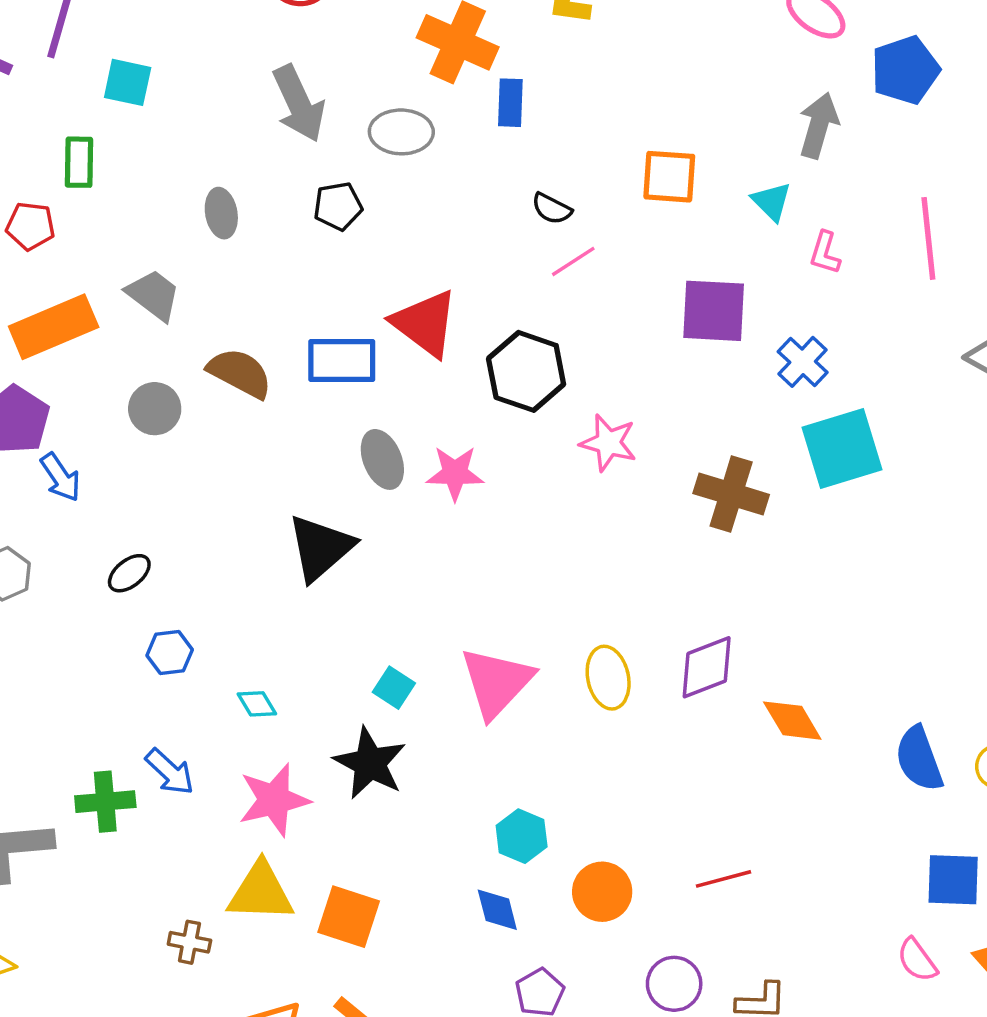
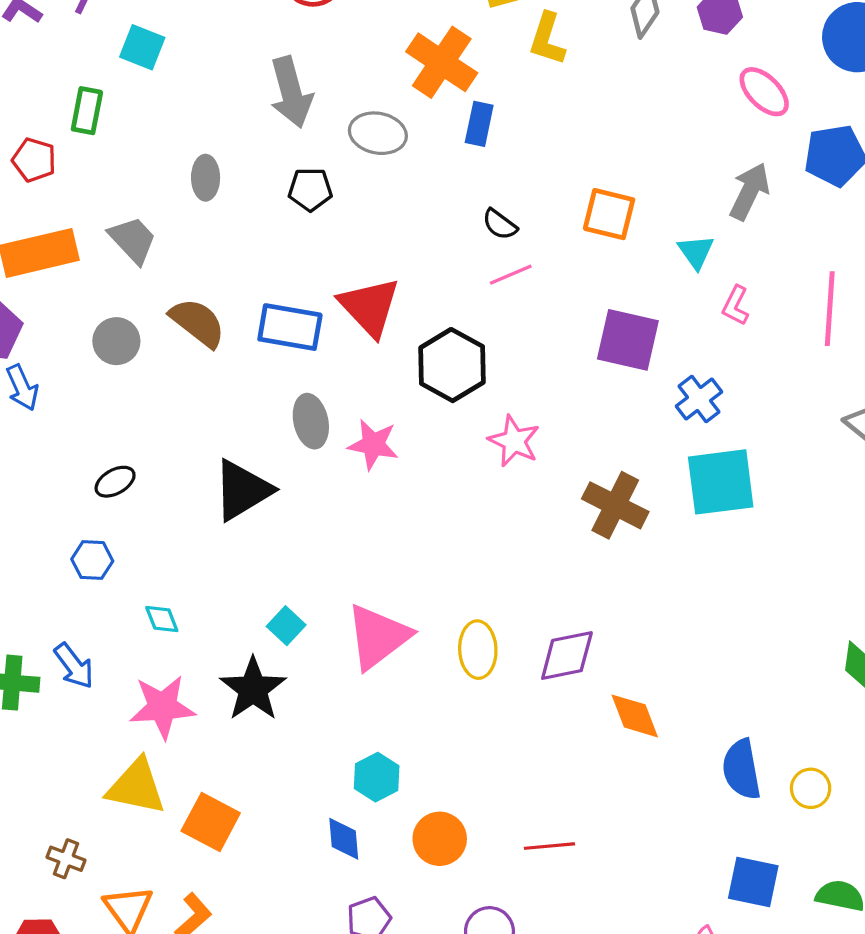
black ellipse: (129, 573) -> (115, 482), moved
brown cross: (189, 942) -> (66, 859), moved

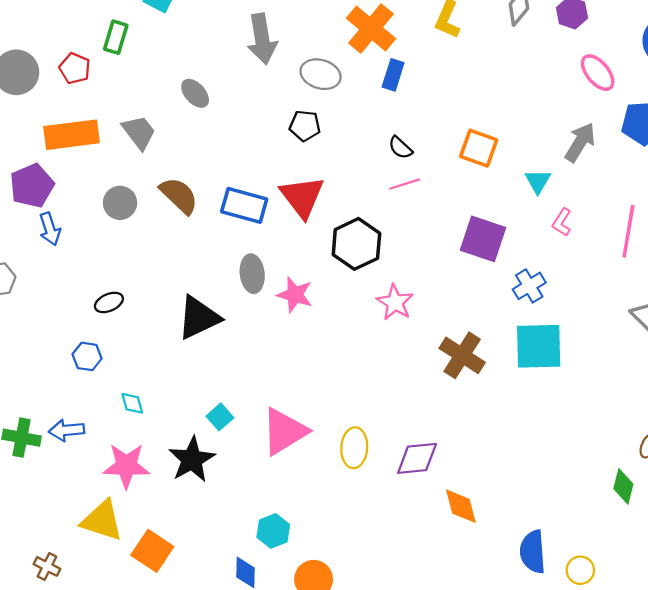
gray ellipse: (206, 178) -> (195, 93), turned -48
black pentagon: (310, 189) -> (305, 126), moved
blue arrow: (74, 666) -> (67, 430), turned 116

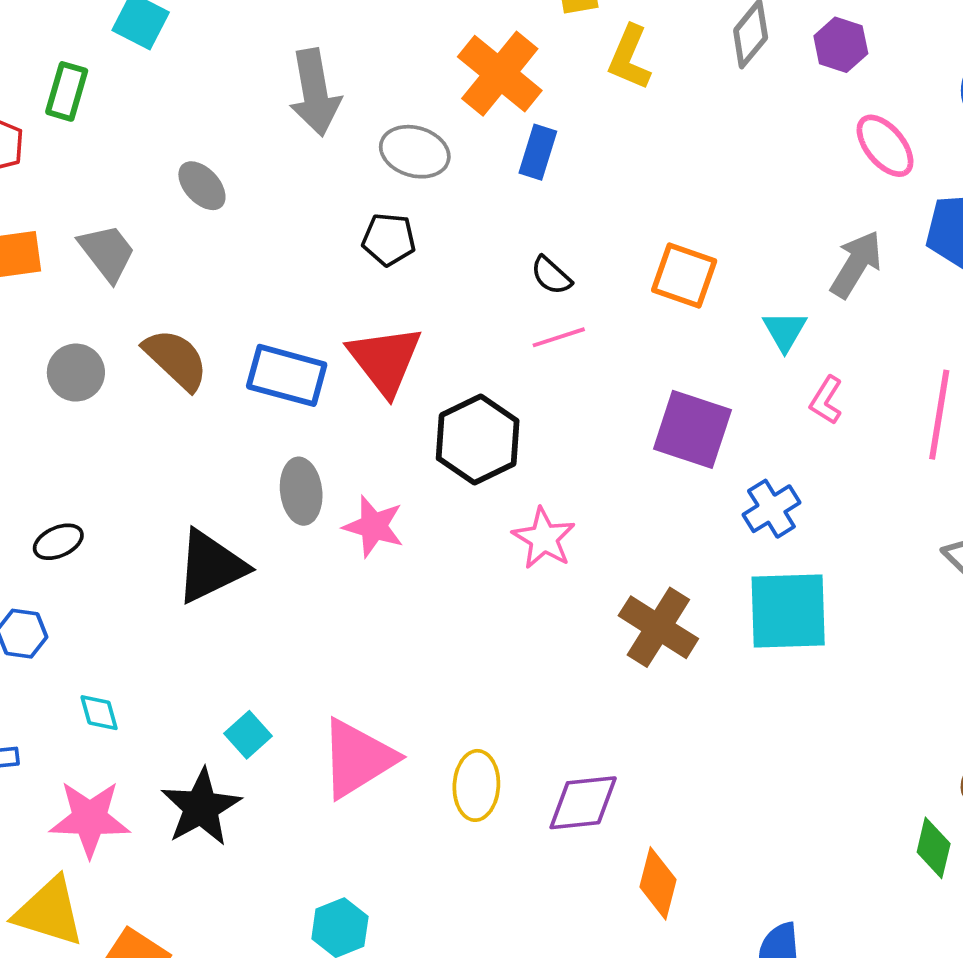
orange diamond: (461, 506) -> (658, 883), turned 30

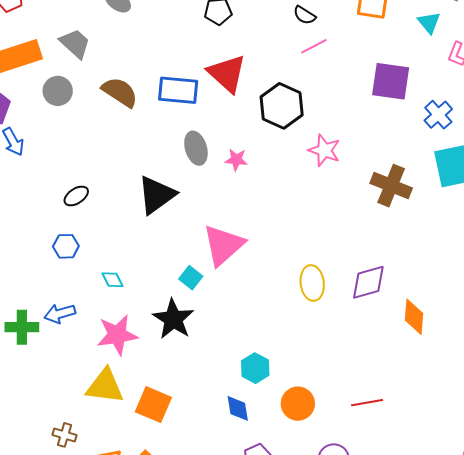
gray circle: (76, 373) -> (58, 91), moved
pink star: (374, 526) -> (236, 160), size x0.7
pink triangle: (358, 758) -> (223, 245), moved

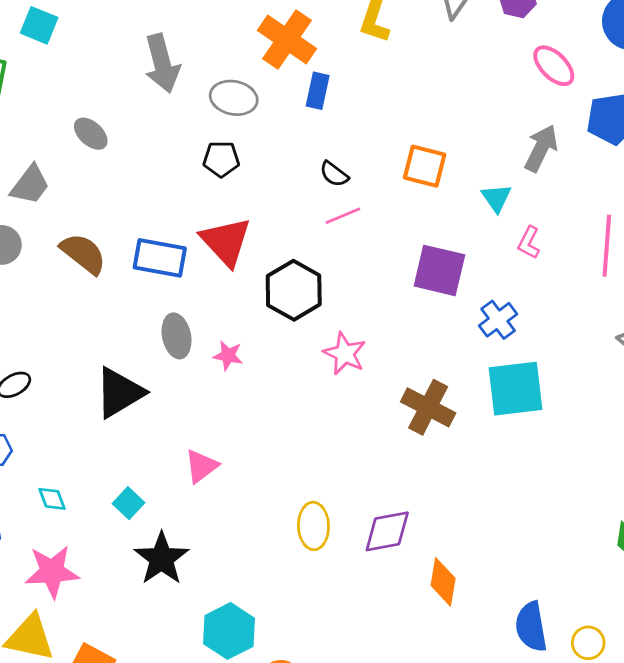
gray trapezoid: (75, 44) -> (30, 185), turned 80
pink triangle: (223, 245) -> (201, 466), size x0.6
cyan square: (191, 278) -> (128, 503), moved
black star: (173, 319) -> (161, 559), moved
cyan hexagon: (255, 368) -> (229, 631), size x1.4

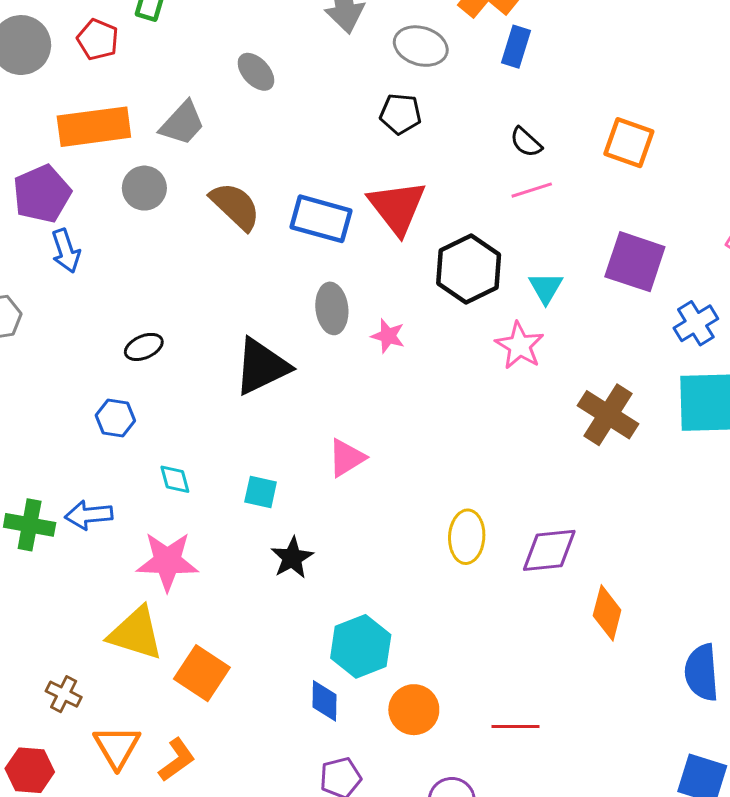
cyan triangle: (496, 198) -> (546, 288), moved
cyan square: (128, 503) -> (261, 492), turned -36
black star: (161, 559) -> (292, 558), size x0.7

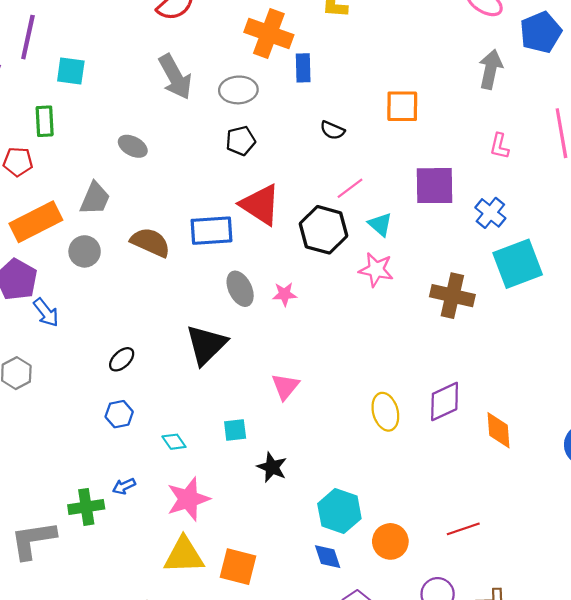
pink line: (532, 190) -> (350, 188), moved
blue arrow: (89, 515) -> (124, 486), size x0.7

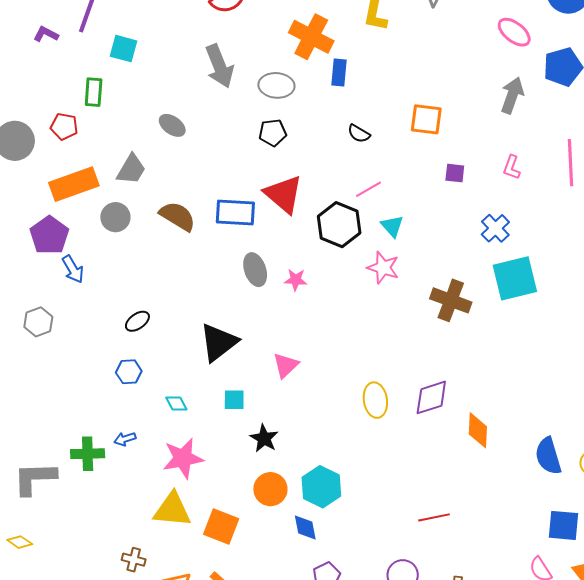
purple square: (434, 186) -> (455, 173), moved, size x0.5
black triangle: (206, 345) -> (218, 342), moved
orange circle: (390, 541) -> (270, 489), moved

